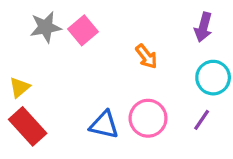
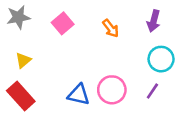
gray star: (46, 27) -> (18, 17), moved
orange arrow: (146, 56) -> (111, 28), moved
yellow triangle: (20, 87) -> (23, 60), moved

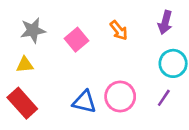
gray star: (18, 17) -> (33, 30), moved
pink square: (63, 23) -> (76, 40), moved
yellow triangle: (23, 60) -> (25, 65), turned 35

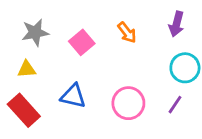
blue triangle: (84, 102) -> (73, 96), moved

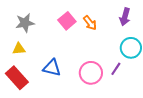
pink square: (82, 42) -> (67, 21), moved
purple line: (175, 105) -> (116, 69), moved

